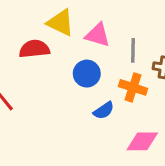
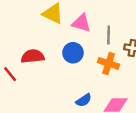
red semicircle: (34, 49) -> (33, 56), moved
blue semicircle: (104, 111) -> (84, 100), moved

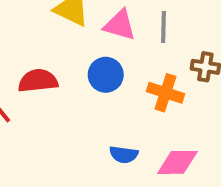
gray line: (109, 35) -> (164, 27), moved
blue semicircle: (84, 100) -> (124, 154), turned 42

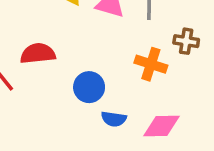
blue circle: (106, 75) -> (89, 87), moved

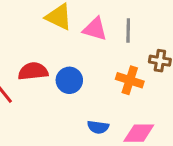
blue circle: (89, 87) -> (69, 80), moved

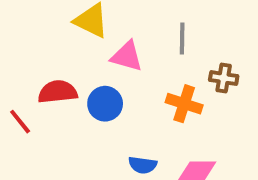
pink triangle: (95, 29) -> (127, 56), moved

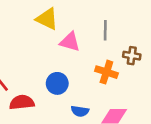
red semicircle: (58, 92) -> (22, 102), moved
blue circle: (105, 104) -> (57, 83), moved

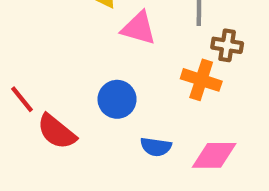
brown cross: (132, 56) -> (227, 45), moved
red semicircle: (22, 102) -> (57, 132), turned -135

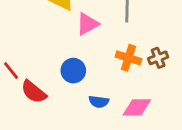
pink triangle: (139, 28) -> (87, 24), turned -45
brown cross: (227, 45) -> (158, 58), moved, turned -30

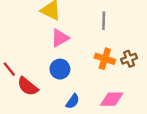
pink triangle: (87, 24) -> (60, 38), moved
blue semicircle: (99, 102) -> (73, 101), moved, turned -63

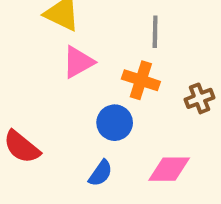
orange cross: (105, 59) -> (141, 80), moved
blue circle: (60, 69) -> (115, 123), moved

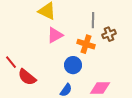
brown cross: (199, 98) -> (109, 34), moved

